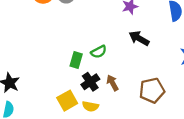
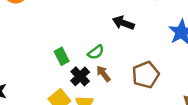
green semicircle: (99, 52) -> (96, 52), moved
green rectangle: (76, 60) -> (62, 56), turned -35

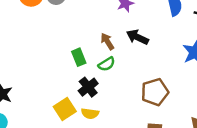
green rectangle: (62, 56) -> (79, 57), moved
brown arrow: (103, 74) -> (107, 41), moved

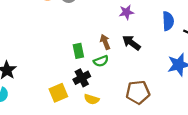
yellow semicircle: (90, 113) -> (92, 99), moved

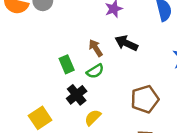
yellow square: (58, 93) -> (40, 118), moved
yellow semicircle: (92, 99) -> (93, 117), turned 128

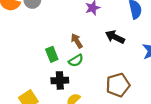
black arrow: (126, 43) -> (115, 37), moved
black cross: (77, 95) -> (60, 80), turned 35

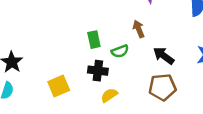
black arrow: (115, 37) -> (164, 56), moved
brown arrow: (77, 41) -> (139, 29), moved

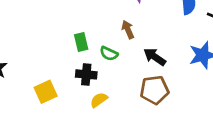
green semicircle: (120, 51) -> (109, 54), turned 48

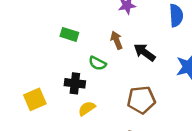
green rectangle: (81, 42) -> (69, 34), moved, turned -60
black arrow: (155, 57) -> (145, 52), moved

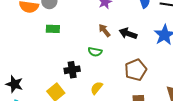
green rectangle: (69, 34) -> (53, 29), moved
black cross: (75, 83) -> (72, 70), moved

